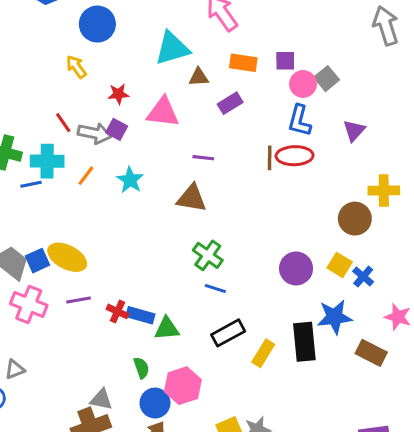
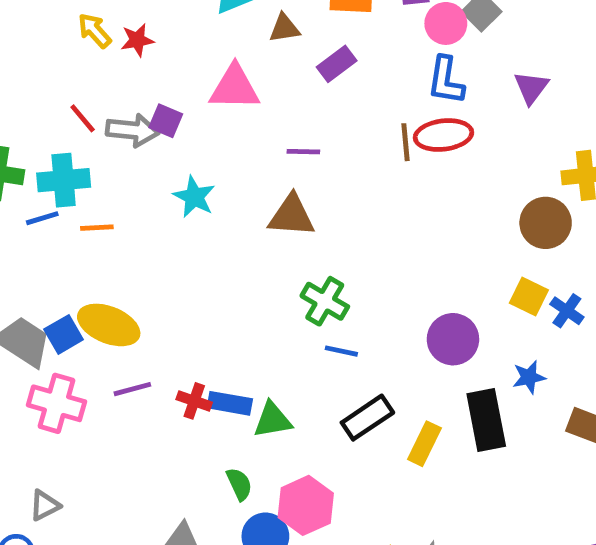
red star: (118, 94) -> (137, 40), moved
orange line: (86, 176) -> (97, 228), moved, turned 55
purple circle: (296, 268) -> (453, 339), moved
blue star: (335, 317) -> (529, 377), size x0.6

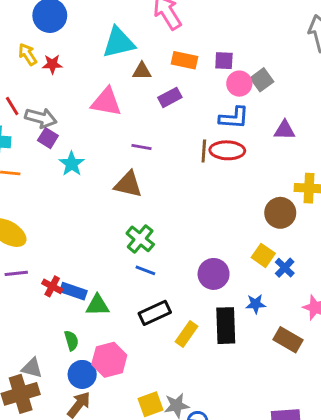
blue L-shape: (446, 80) -> (234, 118), turned -104
purple triangle: (531, 88) -> (285, 130), turned 45
purple square: (166, 121) -> (48, 138), moved

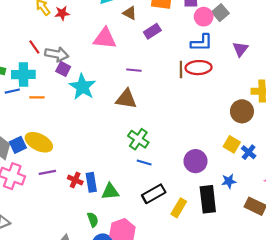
brown triangle: (142, 71) -> (130, 13), turned 32
purple triangle: (285, 130) -> (240, 49), turned -49
cyan star: (72, 164) -> (82, 87), size x1.4
blue rectangle: (73, 291) -> (91, 182), turned 66

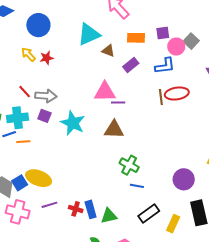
pink triangle: (105, 38) -> (105, 92), moved
blue L-shape: (202, 43) -> (165, 66), moved
purple square: (63, 69) -> (44, 116), moved
orange line: (37, 97) -> (23, 142), moved

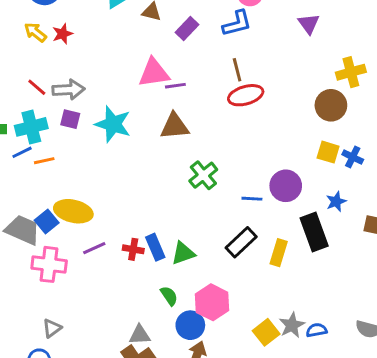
red ellipse: (177, 94) -> (246, 95), moved
green cross: (129, 165) -> (203, 175), turned 30
blue line: (137, 186) -> (252, 199), moved

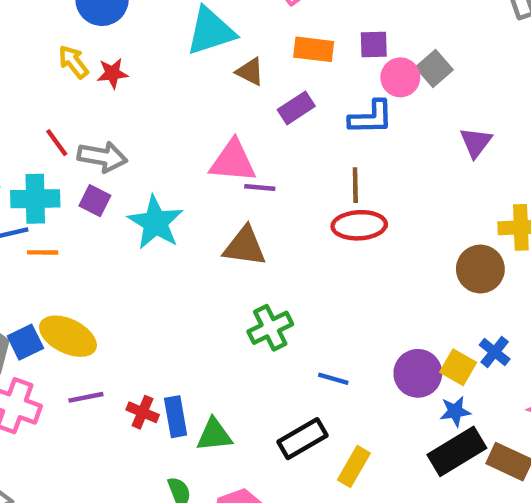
yellow square: (328, 152) -> (458, 367), moved
purple circle: (286, 186) -> (418, 373), moved
black rectangle: (314, 232) -> (457, 451), moved, turned 66

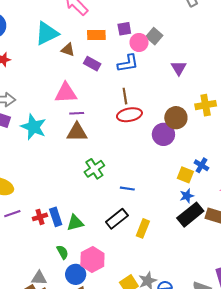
purple rectangle: (296, 108) -> (92, 64), turned 70
purple line: (260, 187) -> (77, 113), moved
brown circle: (480, 269) -> (176, 118), moved
purple circle: (418, 373) -> (163, 134), moved
red cross: (143, 412) -> (40, 217), turned -32

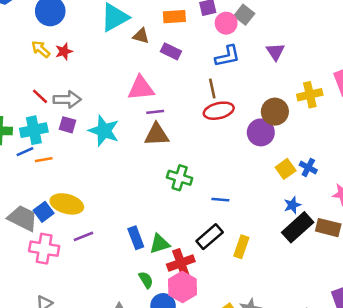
blue L-shape: (128, 63) -> (227, 56), moved
green cross: (94, 169) -> (180, 178), turned -36
yellow square: (185, 175) -> (286, 169), moved, turned 35
red cross: (40, 217) -> (181, 263), moved, size x1.5

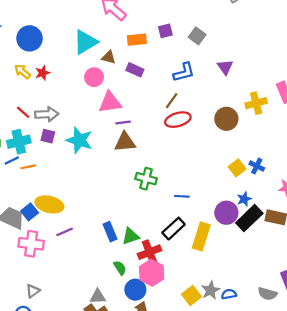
pink circle: (226, 23) -> (94, 77), moved
brown line: (212, 89) -> (172, 101), turned 49
purple circle: (261, 132) -> (226, 213), moved
yellow rectangle: (241, 247) -> (201, 236), size x1.4

